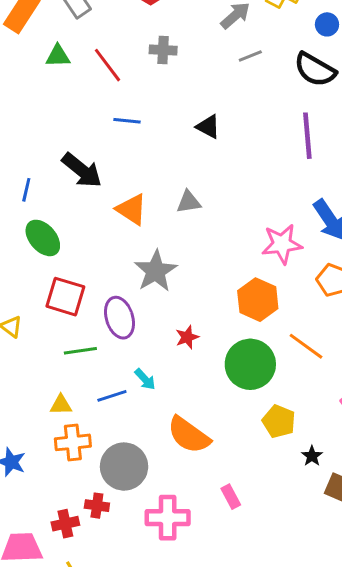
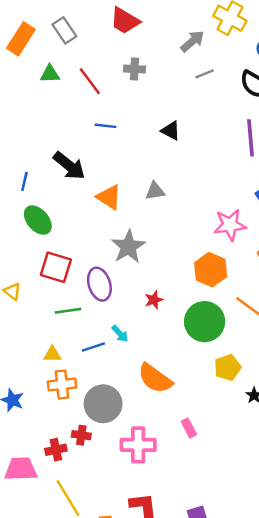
yellow pentagon: (279, 421) -> (228, 368), turned 30

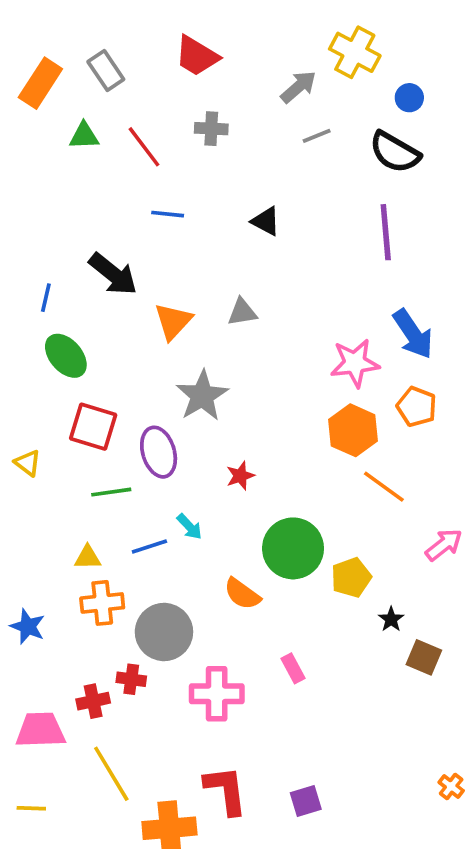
orange triangle: (109, 197) -> (173, 321), turned 40
orange hexagon: (211, 270) -> (353, 430), moved
green circle: (205, 322) -> (293, 548), moved
orange semicircle: (155, 378) -> (242, 594), size x0.7

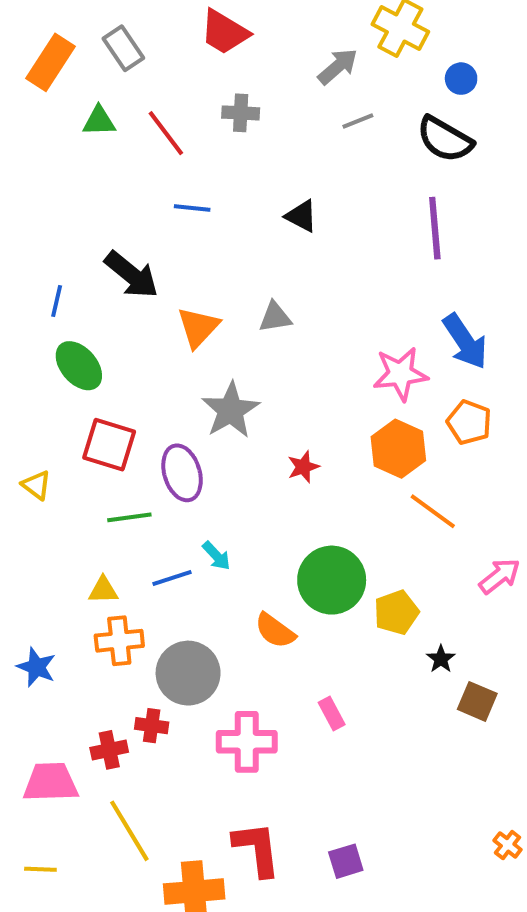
red star: (240, 476) -> (303, 467), moved

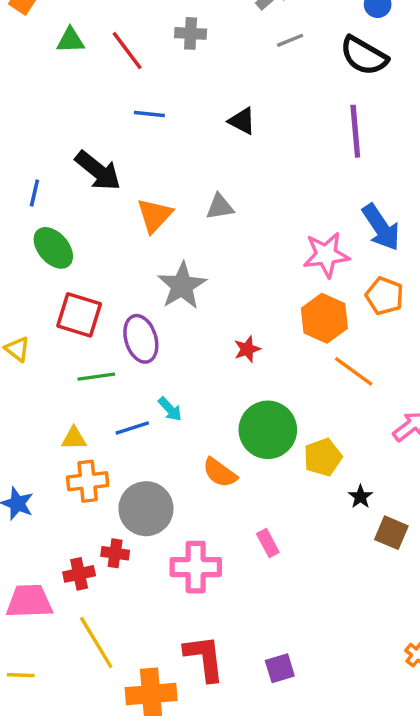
red star: (303, 467) -> (247, 349), moved

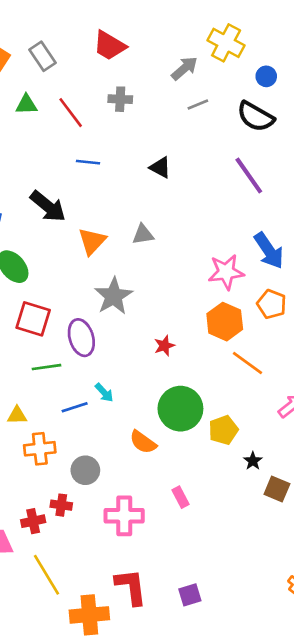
purple line: (355, 131) -> (249, 176), turned -30
yellow triangle: (74, 438) -> (17, 415), moved
gray circle: (146, 509) -> (85, 470), size x0.7

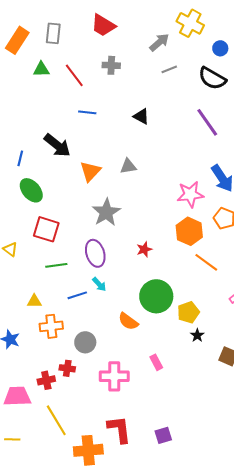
gray rectangle: (42, 56) -> (53, 33), turned 40
purple ellipse: (81, 338) -> (95, 253), moved
black star: (253, 461) -> (197, 335), moved

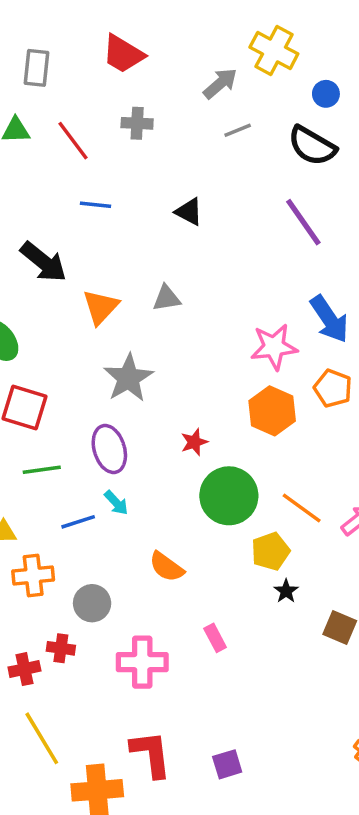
orange line: (206, 262) -> (302, 508), moved
green circle: (156, 296) -> (229, 496), moved

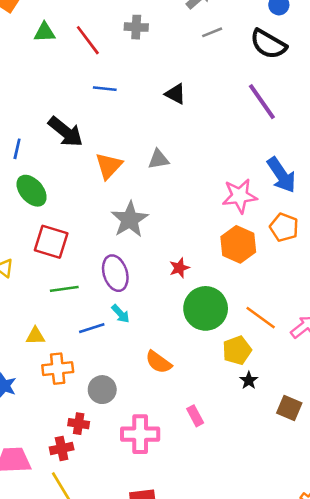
red cross: (24, 669) -> (62, 448), moved

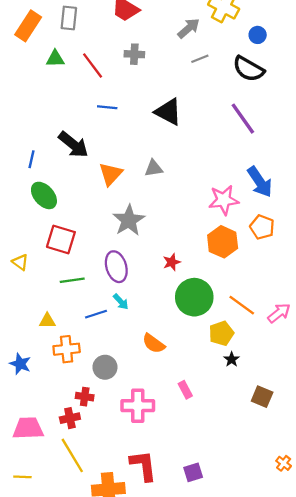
black triangle: (175, 94) -> (168, 112), size x1.5
brown square: (289, 408) -> (262, 397), moved

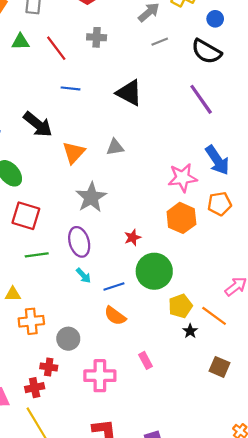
orange pentagon: (262, 227) -> (220, 204), turned -30
orange line: (242, 305) -> (214, 316), moved
blue line: (96, 314) -> (114, 286), moved

